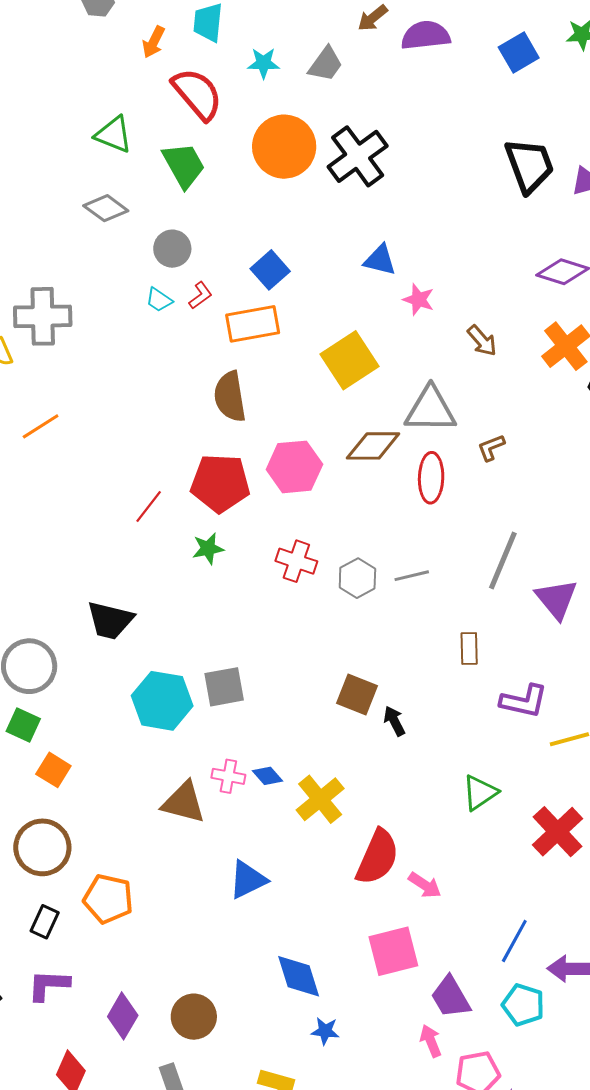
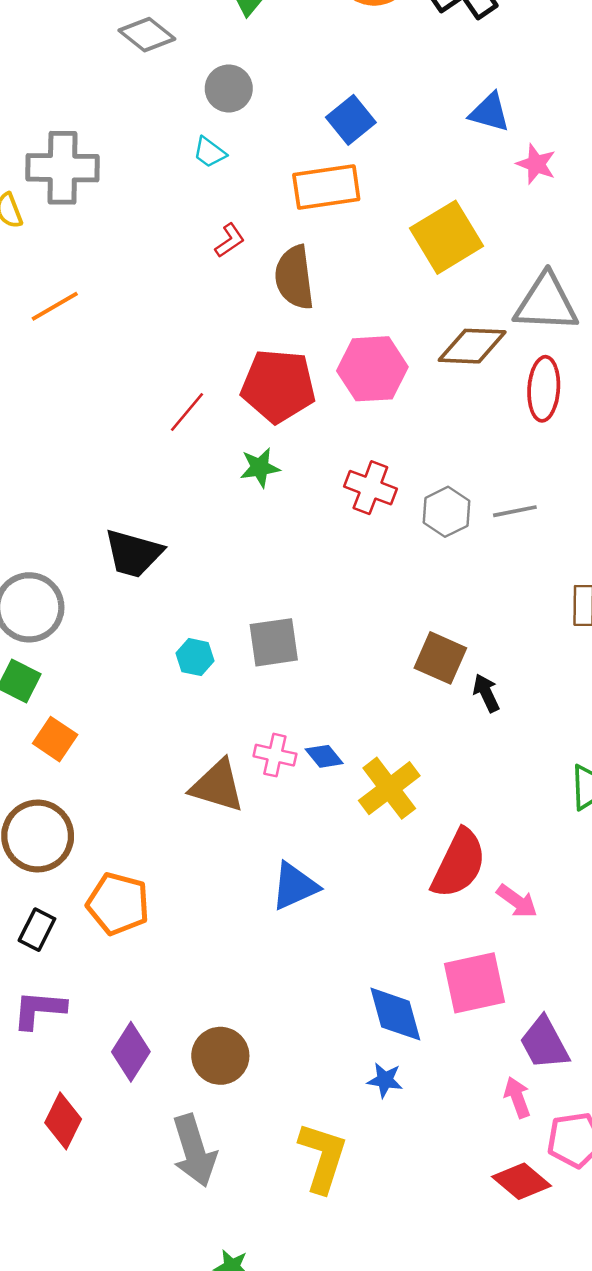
red L-shape: (200, 295) -> (230, 240), moved
cyan hexagon: (162, 701) -> (195, 657), size x0.5
blue diamond: (299, 976) -> (395, 1014), moved

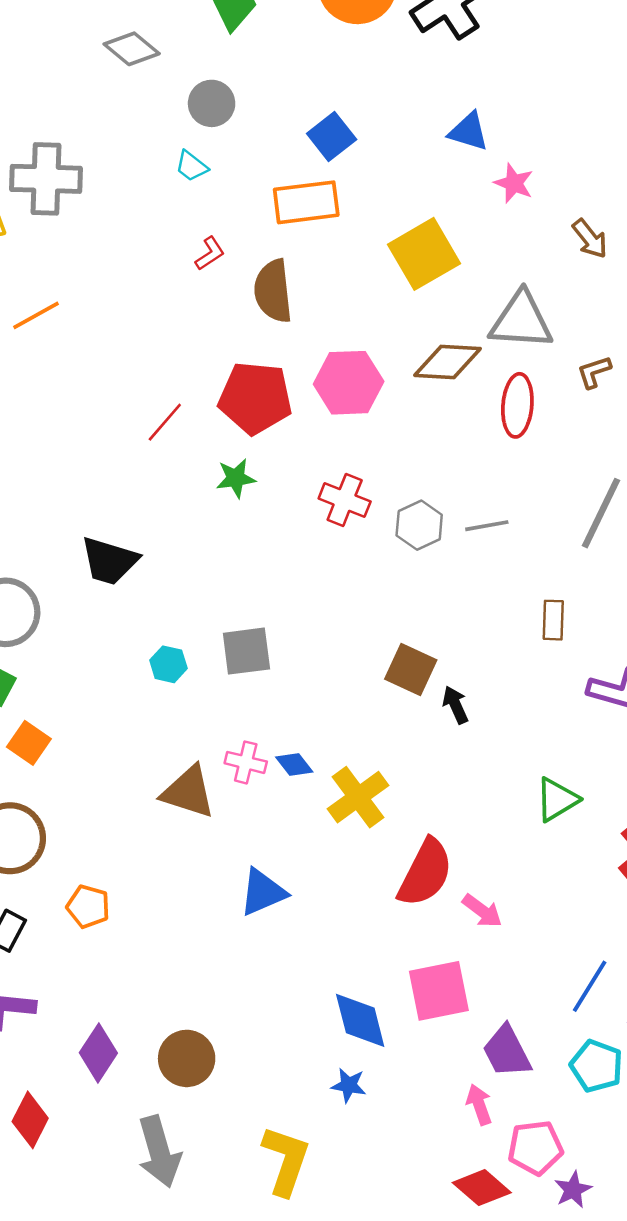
orange pentagon: (118, 904) -> (88, 906), size x0.7

